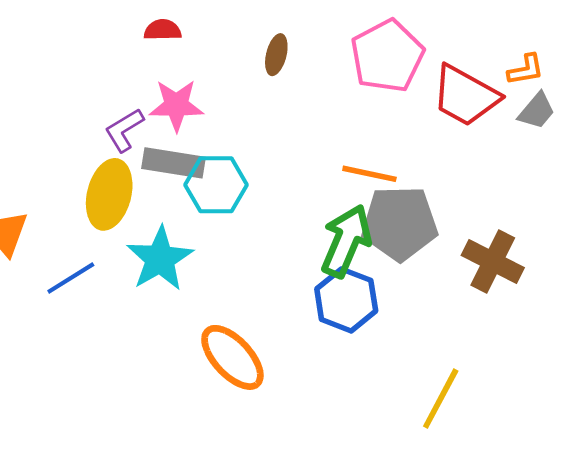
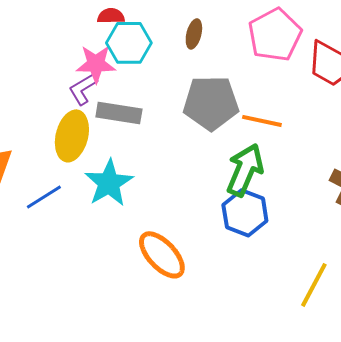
pink star: (176, 105) -> (96, 64), moved
cyan hexagon: (216, 185) -> (129, 43), moved
gray pentagon: (400, 223) -> (211, 103), moved

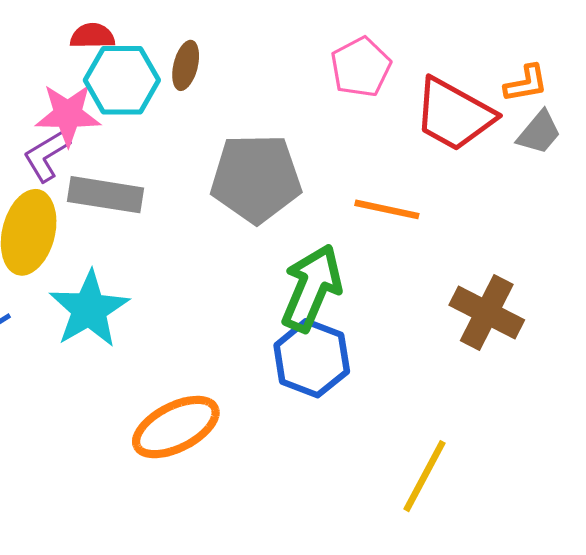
brown ellipse: (194, 34) -> (186, 65), moved
pink pentagon: (275, 35) -> (361, 67), size x0.7
orange line: (262, 121) -> (387, 209), moved
orange ellipse: (162, 255) -> (176, 427), turned -74

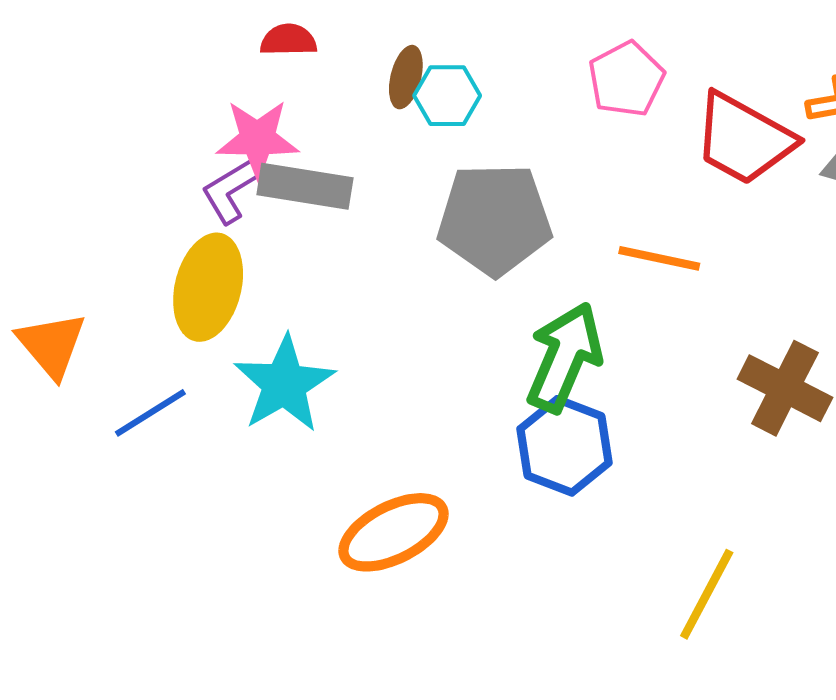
cyan hexagon: (122, 80) -> (447, 96), moved, size x0.7
gray rectangle: (105, 195) -> (305, 186), moved

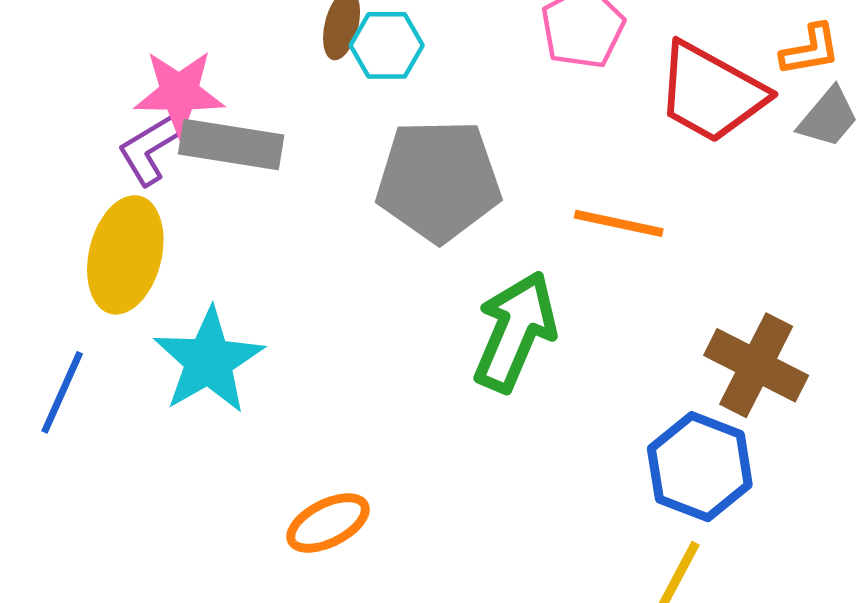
blue line: (150, 413) -> (62, 392), turned -34
blue hexagon: (565, 446) -> (700, 467), moved
orange ellipse: (394, 532) -> (328, 523), size x0.7

